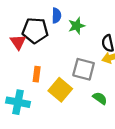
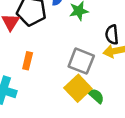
yellow square: (60, 90) -> (78, 88), moved

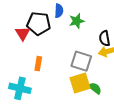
yellow square: (78, 88) -> (80, 83), turned 30

